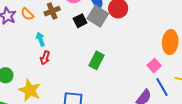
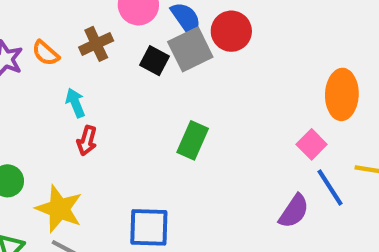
gray square: (98, 16) -> (190, 49), turned 35
black square: (80, 21) -> (155, 61), turned -32

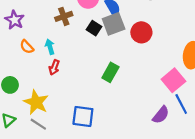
red circle: (231, 31) -> (141, 32), moved
orange semicircle: (46, 53) -> (27, 47), moved
pink square: (312, 144) -> (173, 80), size x1.5

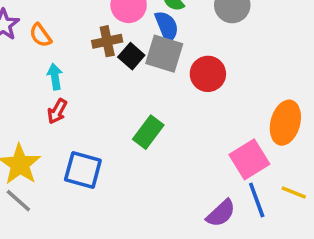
brown cross: (64, 16) -> (107, 41), moved
gray square: (114, 24) -> (164, 54), turned 30
orange semicircle: (27, 47) -> (40, 35), moved
blue square: (83, 117) -> (83, 170), moved

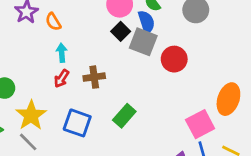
brown cross: (107, 41) -> (94, 77), moved
black square: (131, 56) -> (121, 31), moved
green rectangle: (148, 132) -> (124, 116), moved

